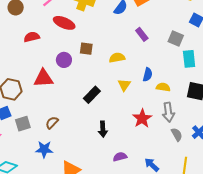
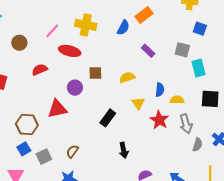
red star: (142, 118) -> (159, 120), moved
gray semicircle: (177, 135) -> (197, 145), turned 56

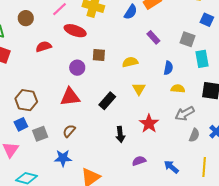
blue semicircle: (160, 90) -> (168, 68), moved
red triangle: (57, 109) -> (70, 97), moved
red star: (159, 120) -> (149, 124), moved
gray arrow: (186, 124) -> (185, 113), turned 72

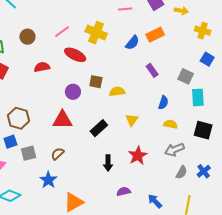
yellow semicircle: (130, 62) -> (117, 92), moved
blue star: (63, 158) -> (48, 180), turned 30

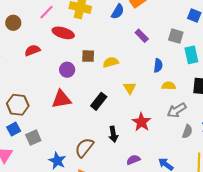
brown semicircle: (58, 154) -> (84, 148), moved, size x1.5

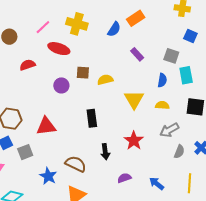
blue semicircle: (158, 66) -> (162, 80), moved
yellow triangle: (130, 88) -> (134, 99), moved, size x1.5
red triangle: (61, 99) -> (46, 126), moved
black rectangle: (99, 101) -> (92, 118), turned -48
brown semicircle: (84, 148) -> (76, 164), turned 75

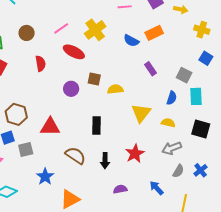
yellow cross: (77, 24) -> (95, 30), turned 30
blue semicircle: (114, 29) -> (131, 41), turned 77
red semicircle: (28, 65) -> (40, 64), turned 91
brown semicircle: (76, 164) -> (75, 156), moved
blue arrow: (157, 184) -> (157, 188), moved

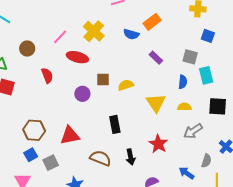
gray semicircle: (178, 171) -> (206, 161), moved

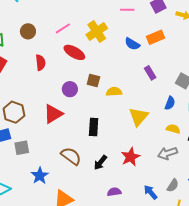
yellow semicircle: (184, 107) -> (173, 129), moved
red triangle: (70, 135) -> (53, 114), moved, turned -35
black arrow: (131, 157) -> (100, 162), turned 35

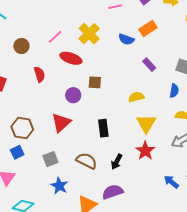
yellow semicircle: (114, 92) -> (136, 97), moved
yellow triangle: (139, 117) -> (146, 124), moved
gray square: (22, 148) -> (50, 159), moved
purple semicircle: (114, 192) -> (113, 192), moved, size x1.5

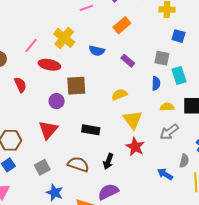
blue semicircle: (126, 39) -> (97, 51), moved
brown square: (95, 82) -> (76, 86), size x1.5
black rectangle: (103, 128) -> (91, 130), turned -66

